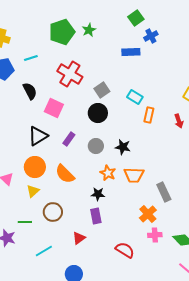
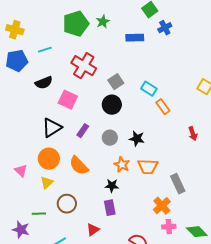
blue rectangle: (131, 52) -> (135, 38), moved
black semicircle: (30, 91) -> (44, 83), turned 96
orange rectangle: (149, 115) -> (163, 107), turned -49
red arrow: (179, 121) -> (193, 134), moved

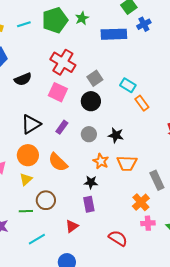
blue rectangle: (135, 38) -> (114, 34), size x1.4
cyan line: (45, 50) -> (24, 24), moved
pink square: (68, 100) -> (58, 92), moved
green line: (39, 214) -> (26, 211), moved

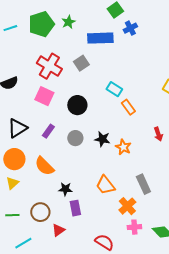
gray square: (95, 78) -> (81, 63), moved
orange star: (101, 161) -> (123, 147), moved
orange trapezoid: (127, 163) -> (105, 185), moved, turned 50
black star: (91, 182) -> (65, 189), moved
brown circle: (46, 200) -> (40, 212), moved

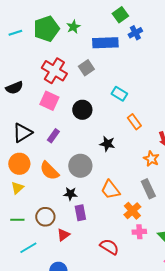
orange rectangle: (128, 107) -> (134, 122), moved
gray circle: (75, 138) -> (80, 166), moved, size x1.5
orange star: (123, 147) -> (151, 159), moved

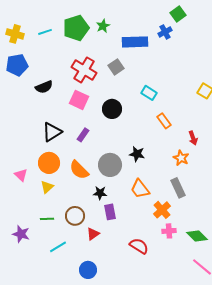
green square: (120, 15) -> (178, 14), moved
black star: (107, 144) -> (137, 154), moved

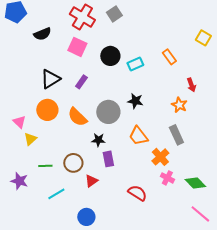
cyan rectangle: (149, 93) -> (135, 64), moved, turned -56
orange rectangle: (164, 121) -> (169, 57), moved
yellow triangle: (47, 187) -> (30, 139), moved
pink cross: (169, 231) -> (167, 178), turned 32

